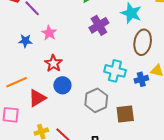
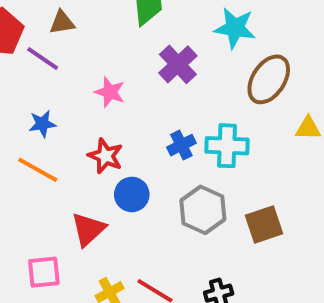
pink star: (49, 33) -> (110, 92), moved
brown ellipse: (143, 42) -> (269, 79), turned 35
blue cross: (141, 79) -> (181, 145), moved
orange line: (17, 82) -> (38, 170), moved, turned 65

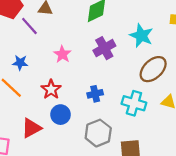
cyan cross: (227, 146) -> (134, 103), moved

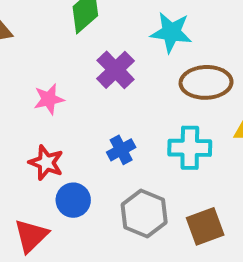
pink star: (62, 54) -> (49, 99), turned -30
brown ellipse: (153, 69) -> (206, 82), turned 56

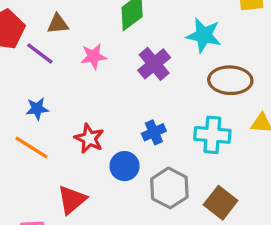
pink star: (49, 99) -> (93, 56), moved
blue circle: (73, 200) -> (125, 166), moved
brown square: (205, 226) -> (221, 203), turned -36

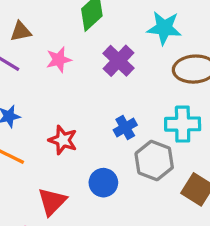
blue circle: (125, 166) -> (103, 183), moved
gray hexagon: (169, 188) -> (154, 161), moved

